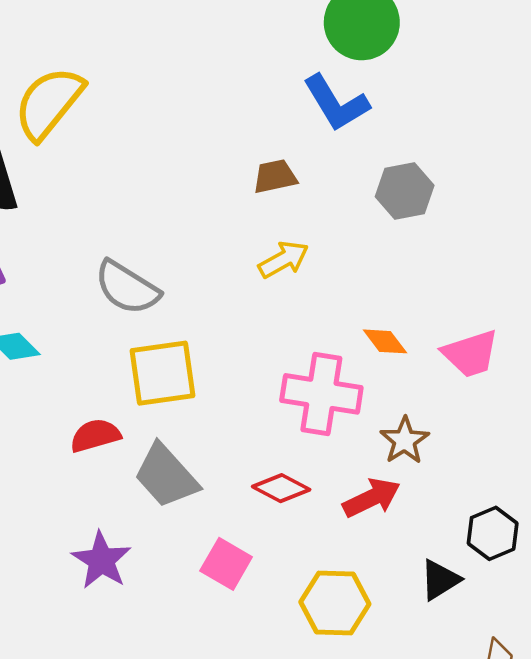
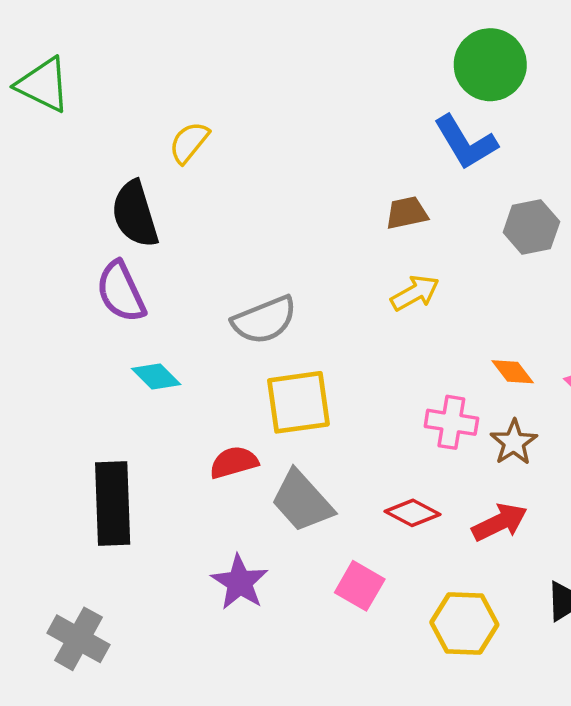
yellow semicircle: (49, 103) -> (189, 142), size x0.6
gray semicircle: (127, 288) -> (264, 320), turned -54
pink cross: (321, 394) -> (451, 422), size x0.7
brown star: (405, 440) -> (514, 442), moved

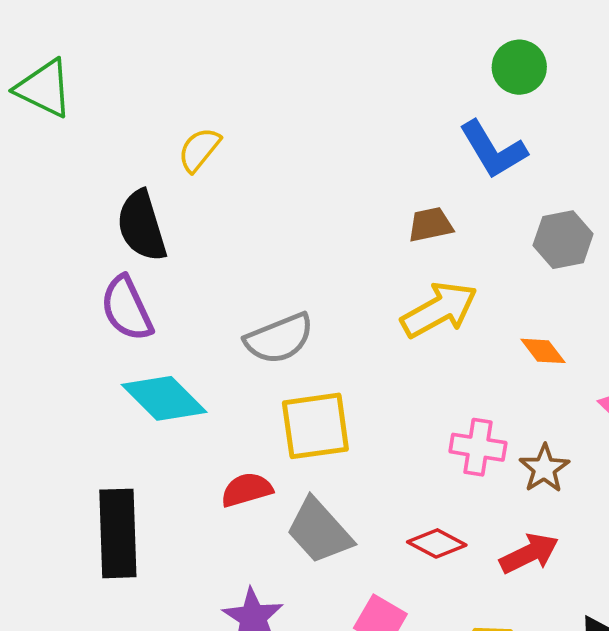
green circle: (490, 65) -> (519, 67), size x0.7
yellow arrow: (415, 293) -> (439, 310), size x1.5
orange diamond: (513, 372) -> (543, 351), moved
cyan diamond: (156, 376) -> (164, 398), size x1.6

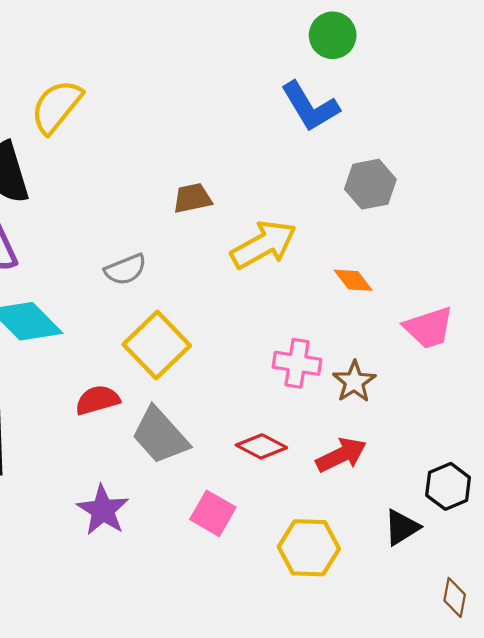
yellow semicircle: (199, 150) -> (56, 107), size x1.4
brown trapezoid: (430, 225) -> (192, 198), moved
gray semicircle: (279, 338) -> (125, 269), size x0.7
yellow square: (315, 426) -> (157, 345), turned -36

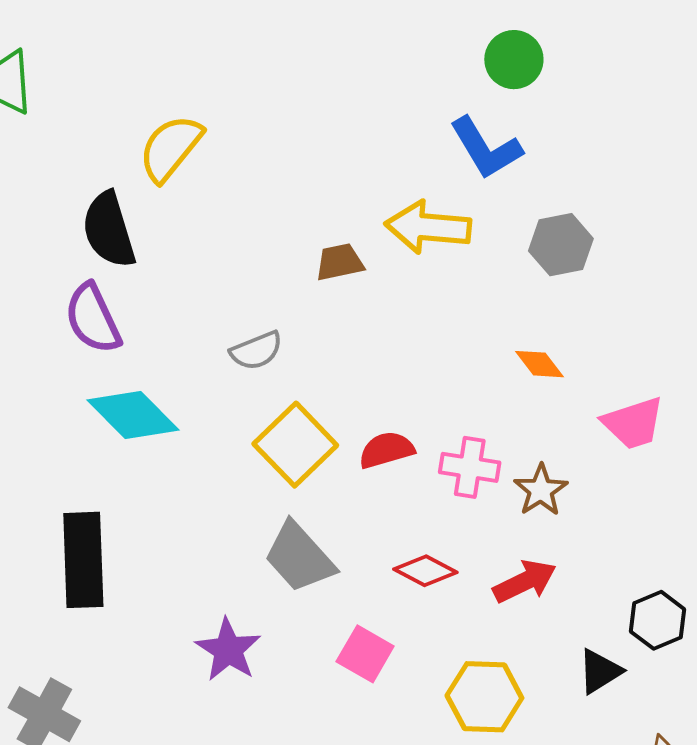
yellow arrow: (264, 245) -> (428, 227), moved, turned -146
red semicircle: (97, 400) -> (387, 450), moved

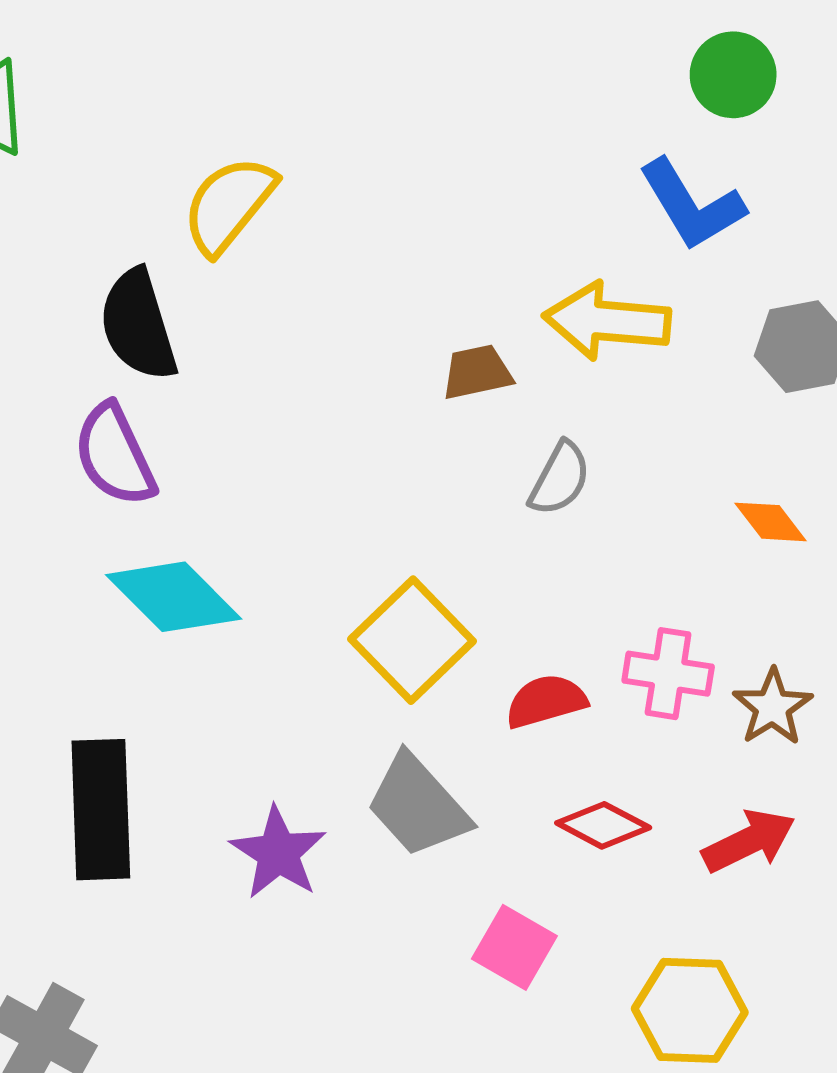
gray semicircle: (256, 351) -> (560, 479), moved, turned -40
red semicircle: (387, 450) -> (546, 701), moved
purple star: (228, 650) -> (278, 853), moved

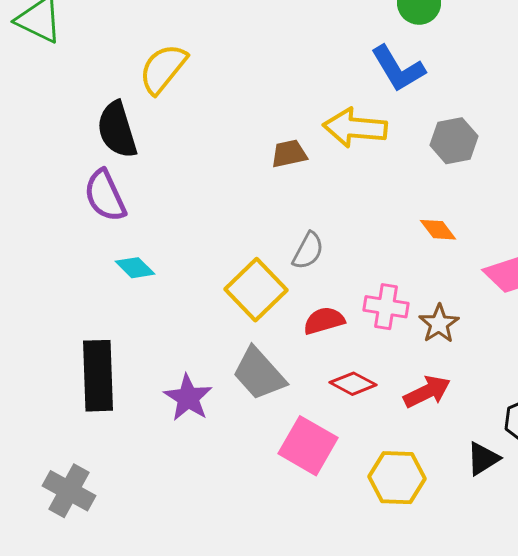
gray semicircle: (560, 479) -> (308, 251), moved
cyan diamond: (174, 597) -> (135, 268), size x0.6
pink square: (514, 947) -> (308, 446), size x1.4

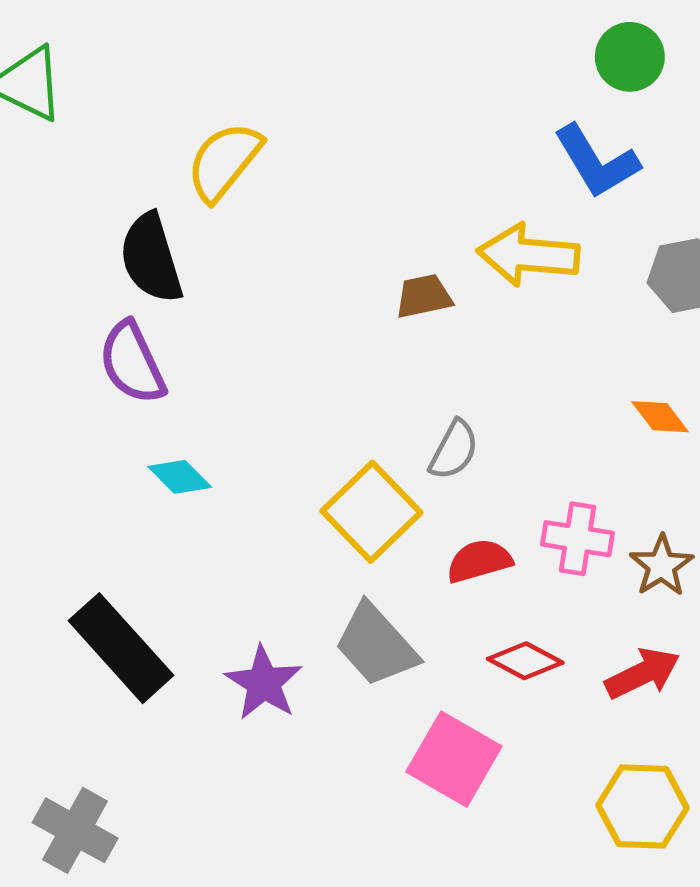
black rectangle: (98, 376) -> (121, 648), turned -40
yellow hexagon: (397, 478) -> (642, 807), moved

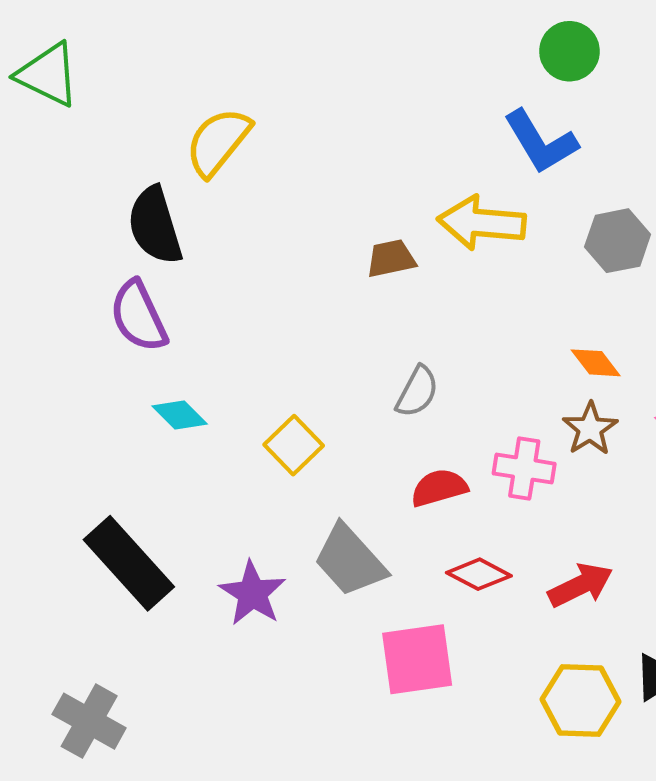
yellow square: (371, 512) -> (294, 445), moved, size x0.7
brown star: (662, 566) -> (590, 429), moved
pink square: (454, 759) -> (417, 659), turned -38

